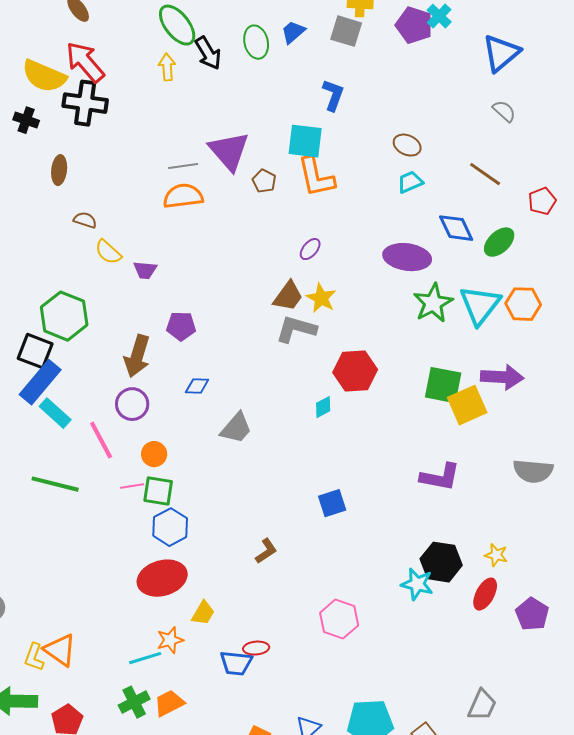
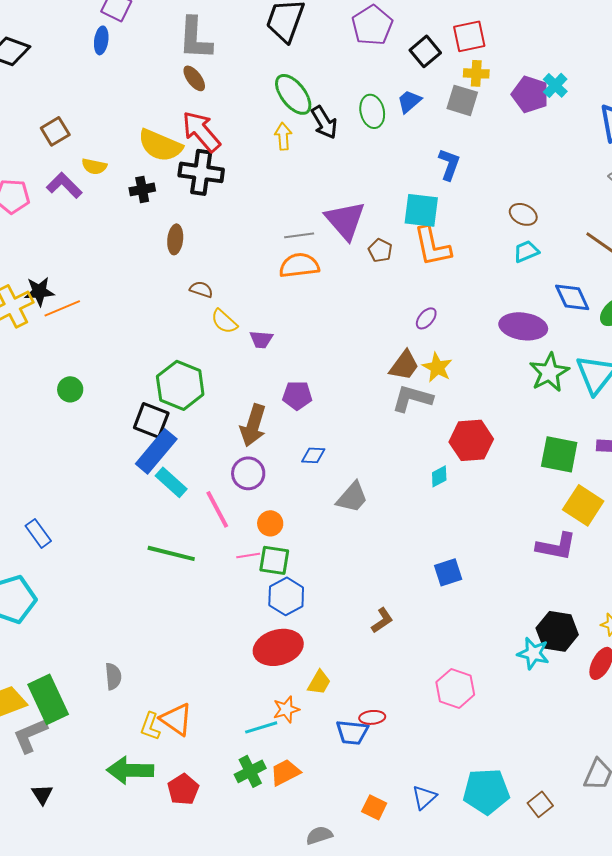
black cross: (26, 120) -> (142, 189), turned -30
yellow square: (467, 405) -> (583, 505), moved, turned -33

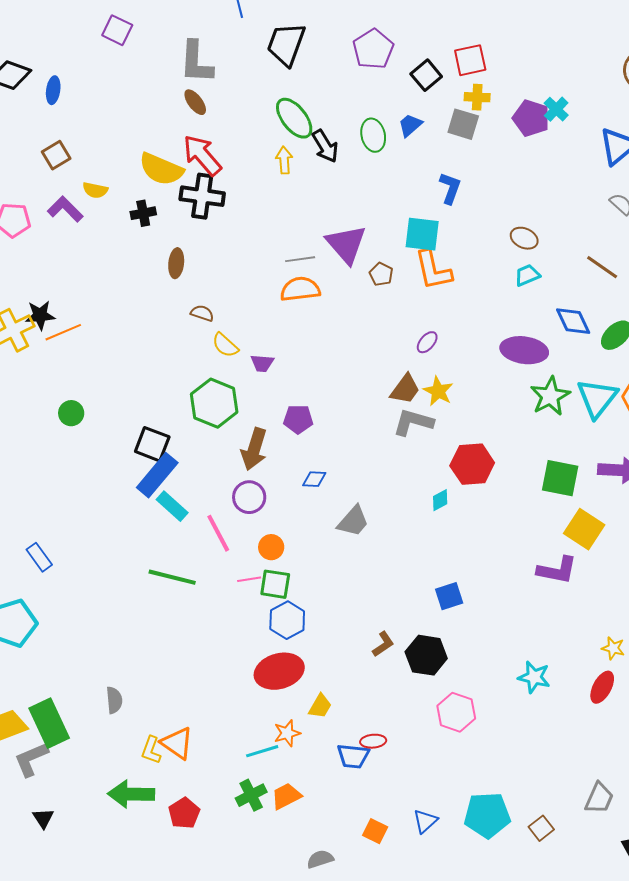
blue ellipse: (101, 40) -> (53, 90), moved
green hexagon: (180, 385) -> (214, 403), moved
black hexagon: (557, 631) -> (426, 655), moved

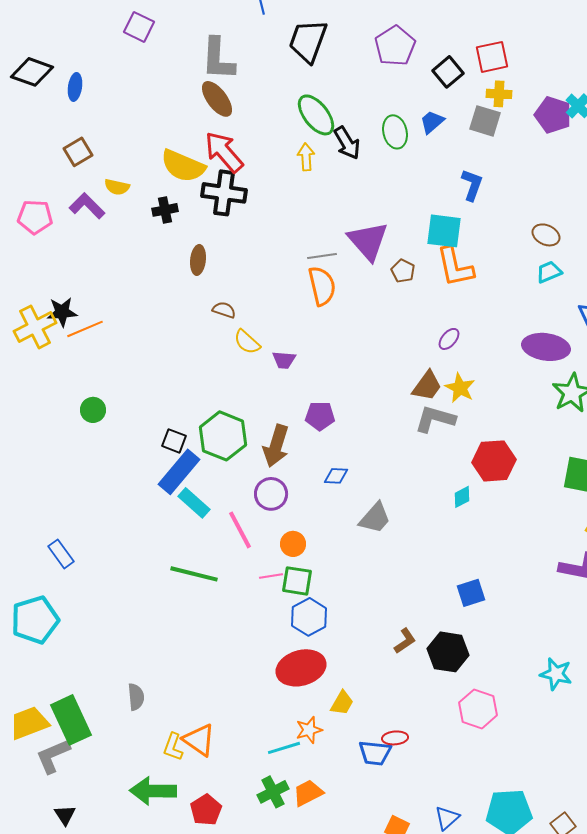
brown ellipse: (195, 102) -> (217, 99), size x1.4
orange semicircle: (300, 289) -> (322, 286), turned 84
green hexagon: (214, 403) -> (223, 436), moved
black square: (152, 444) -> (174, 441), size x0.7

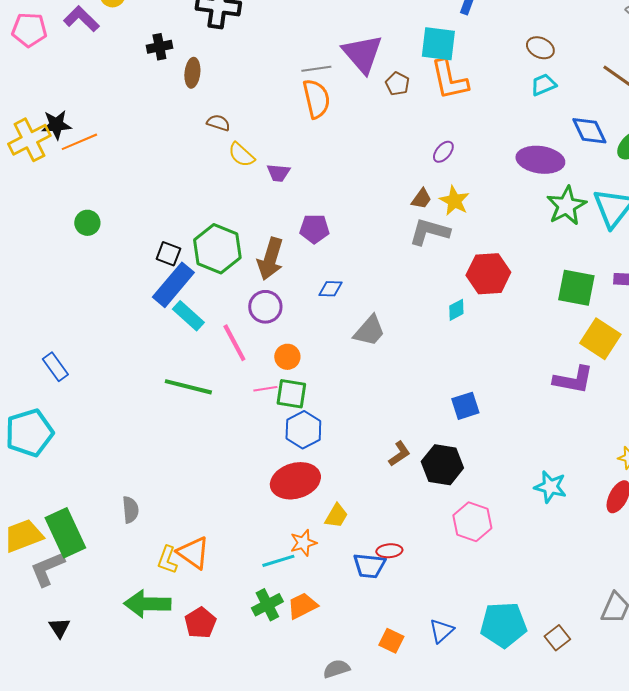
black cross: (165, 210) -> (159, 47), moved
brown trapezoid: (427, 386) -> (421, 199), size x0.7

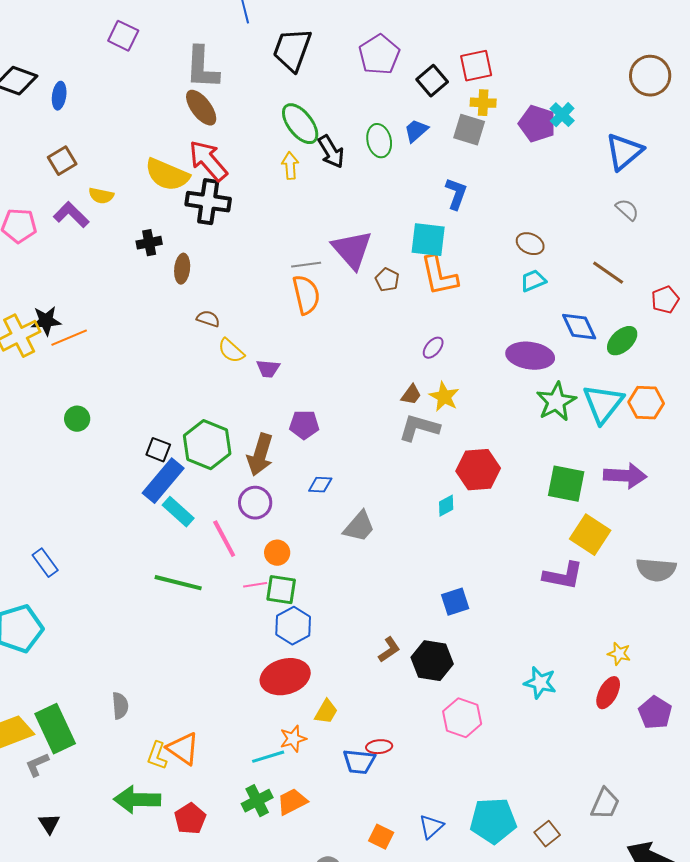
gray L-shape: (47, 569) -> (37, 765), size x0.7

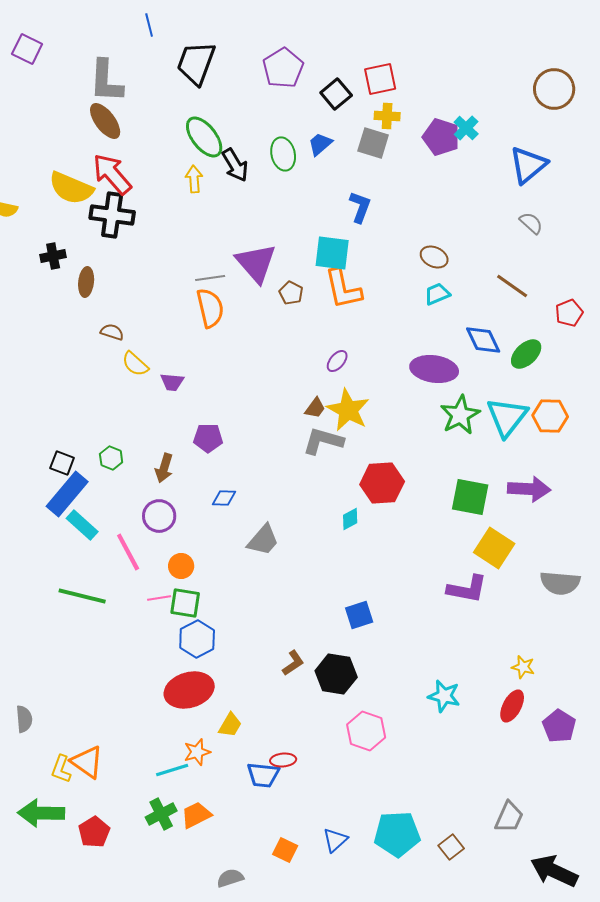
yellow star: (444, 397) -> (348, 410), size x1.4
green hexagon: (207, 445) -> (111, 458), size x0.5
brown arrow: (260, 455) -> (164, 468), size x0.7

